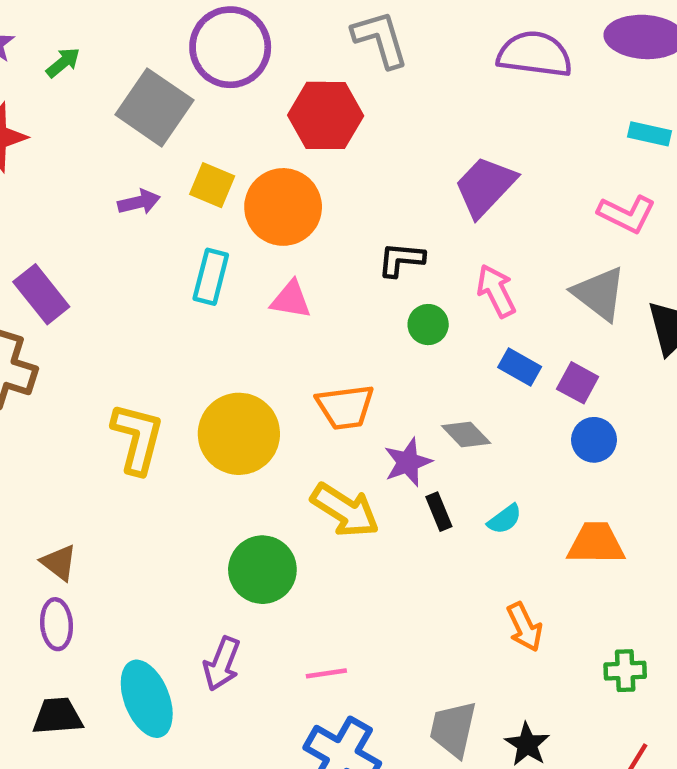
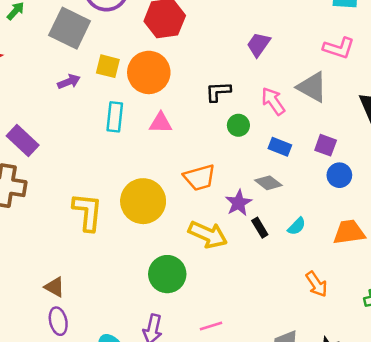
purple trapezoid: (485, 186) -> (258, 44), size x0.7
gray triangle: (599, 294) -> (312, 87), moved
blue rectangle: (520, 367) -> (280, 147), moved

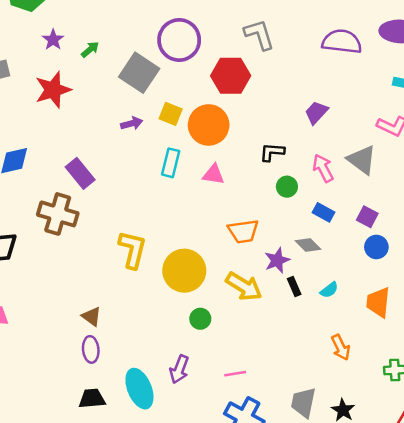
yellow circle: (143, 201) -> (184, 271), moved
orange trapezoid: (349, 232) -> (378, 302), turned -84
green circle: (167, 274) -> (200, 319), size x0.6

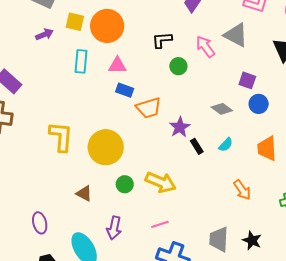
blue rectangle: (324, 212) -> (125, 90), moved
gray diamond: (308, 245) -> (222, 109), moved
yellow arrow: (244, 286) -> (161, 182), moved
brown triangle: (92, 316) -> (84, 193), moved

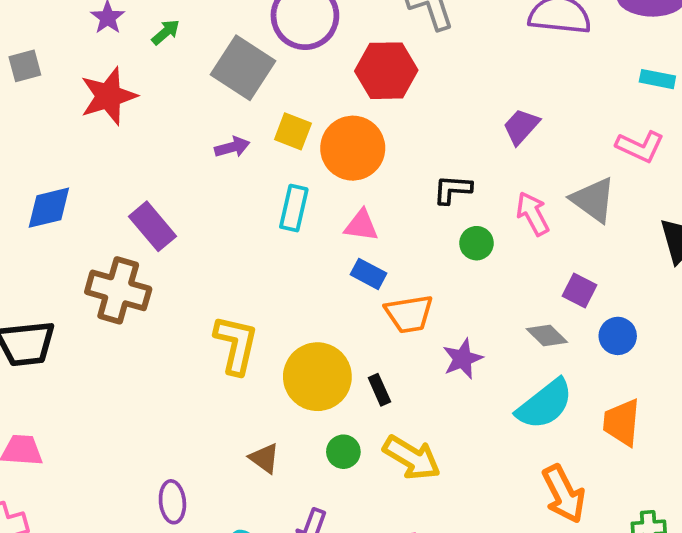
purple square: (247, 80) -> (580, 290), moved
cyan semicircle: (226, 145) -> (545, 404), size x2.0
black rectangle: (197, 146) -> (379, 390), moved
orange arrow: (242, 190) -> (564, 494), size x1.4

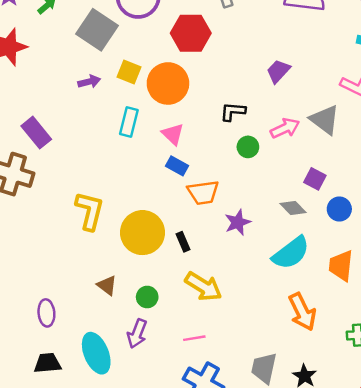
pink arrow: (533, 214) -> (285, 128), turned 92
pink triangle: (361, 225) -> (173, 134), turned 35
green circle: (343, 452) -> (147, 297), moved

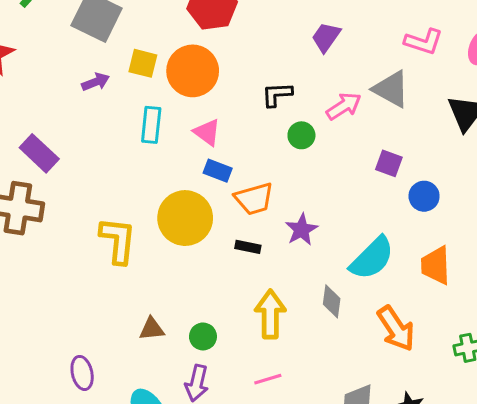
gray diamond: (293, 208) -> (332, 301), moved, turned 60
yellow circle: (143, 233) -> (185, 218), moved
black rectangle: (183, 242) -> (248, 247), moved, turned -48
brown triangle: (107, 285) -> (152, 329), turned -35
yellow arrow: (203, 287) -> (270, 314), turned -114

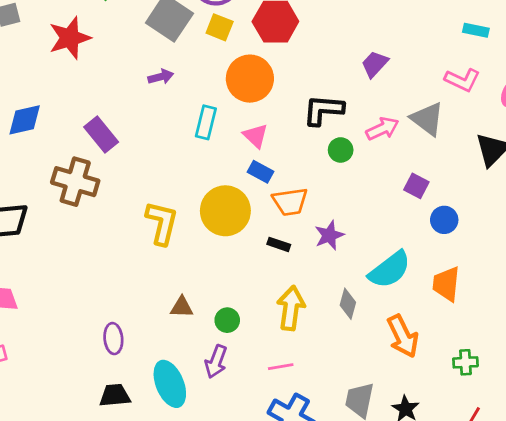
yellow square: (143, 63) -> (220, 27), moved
black L-shape: (277, 94) -> (323, 110), size x1.4

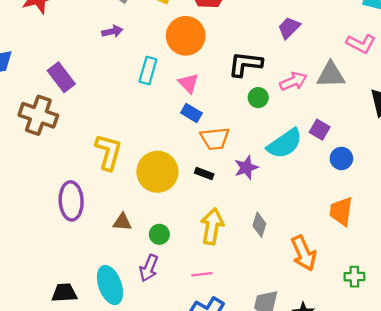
gray triangle: (427, 119) -> (331, 75), turned -40
yellow circle: (225, 211) -> (157, 172), moved
cyan semicircle: (390, 270) -> (285, 144), moved
purple ellipse: (113, 339) -> (71, 201), moved, size x1.5

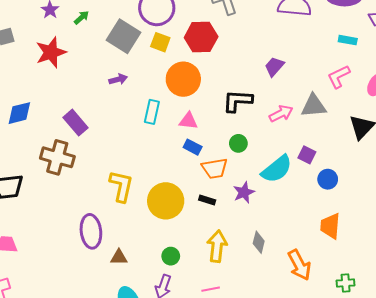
pink L-shape: (361, 44) -> (339, 77), turned 130
pink triangle: (189, 83) -> (188, 121), turned -36
green circle: (258, 98) -> (238, 143), moved
brown triangle: (122, 222) -> (119, 257), moved

